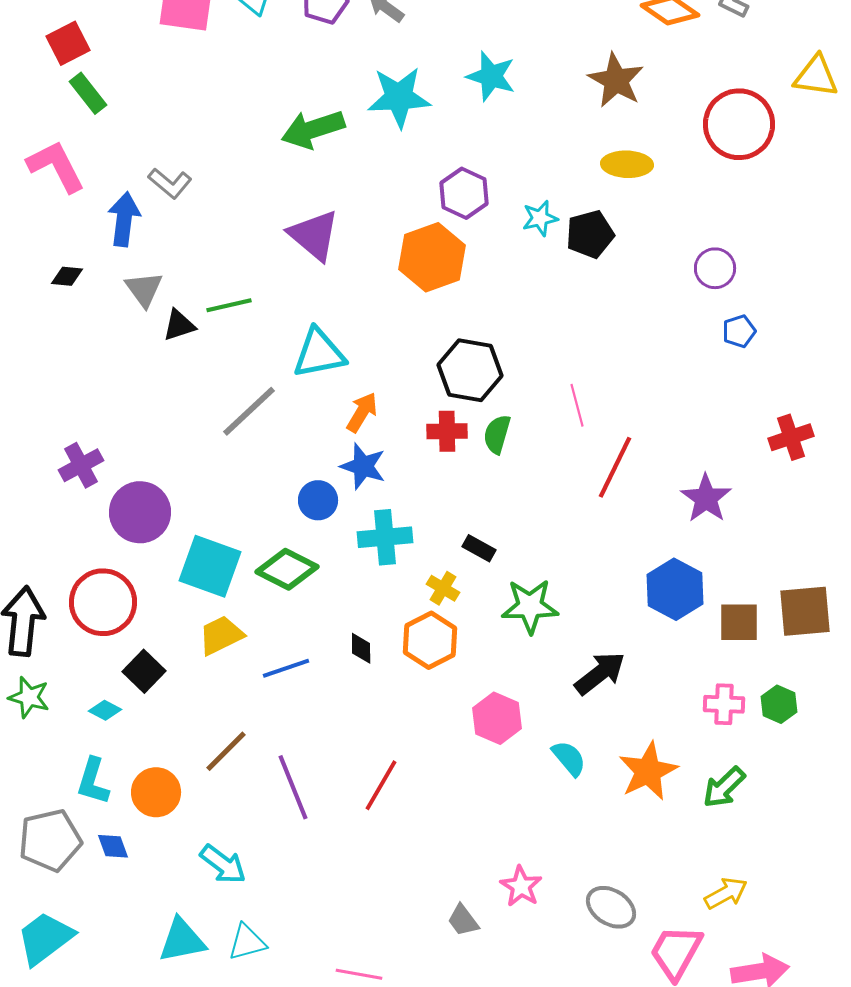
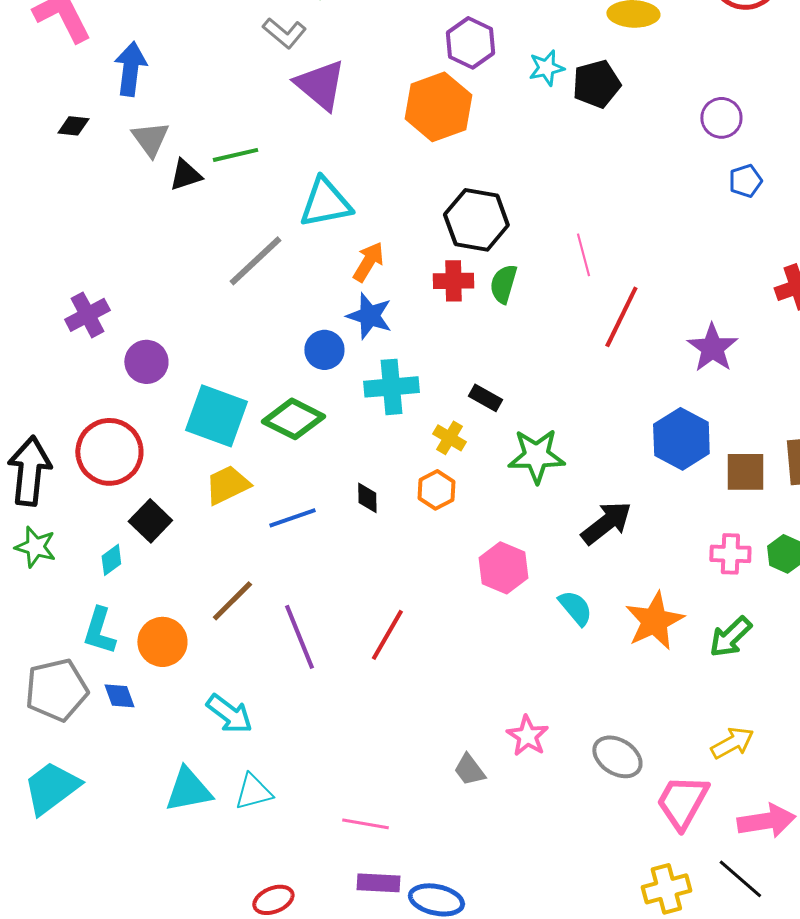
gray L-shape: (170, 183) -> (284, 33), moved
purple circle: (140, 512) -> (146, 362), size x0.7
orange hexagon: (430, 640) -> (436, 490), size x0.7
cyan diamond: (105, 710) -> (111, 560), turned -64

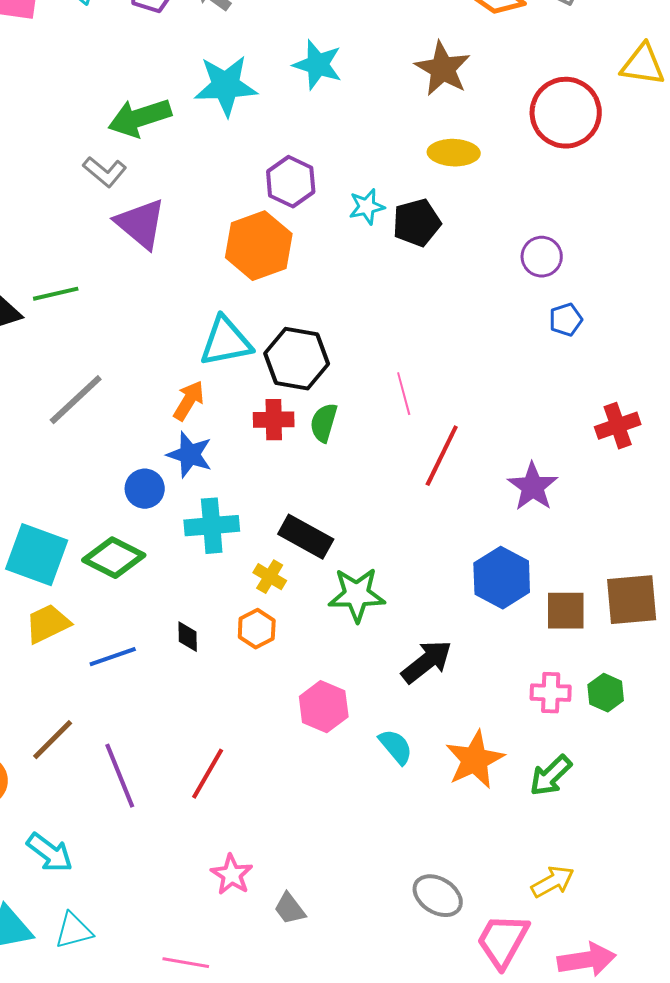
cyan triangle: (325, 203) -> (226, 342), moved
black rectangle: (485, 398) -> (306, 537), size x1.6
pink star: (527, 736) -> (232, 875), moved

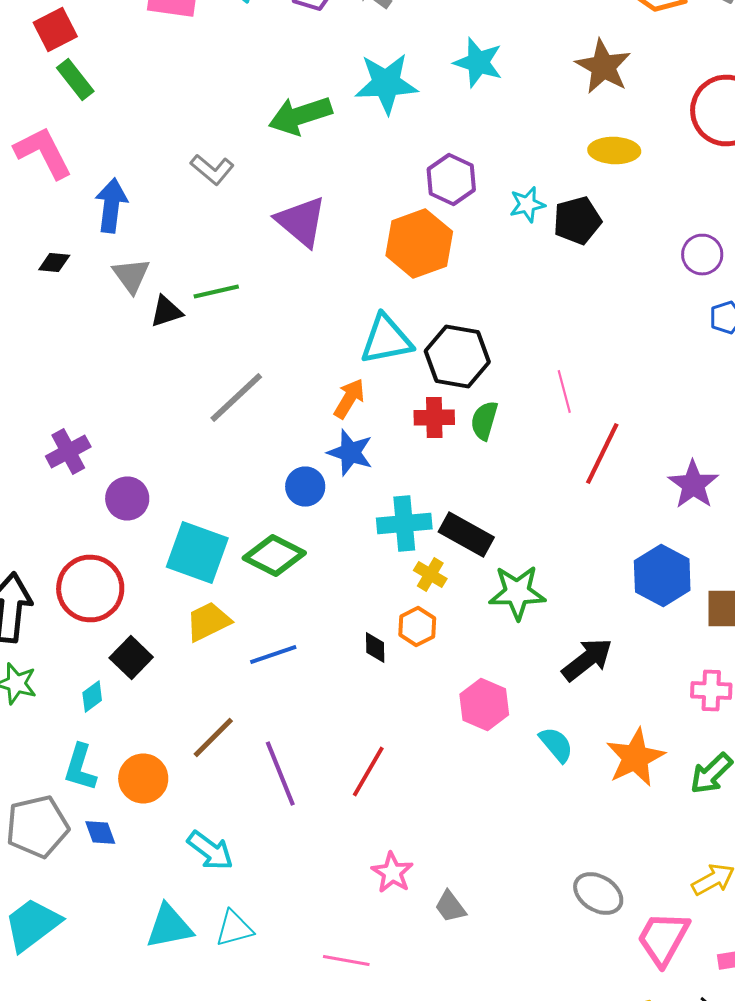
gray L-shape: (105, 172) -> (212, 170), moved
cyan cross: (212, 526) -> (404, 524), moved
black diamond: (188, 637) -> (375, 648), moved

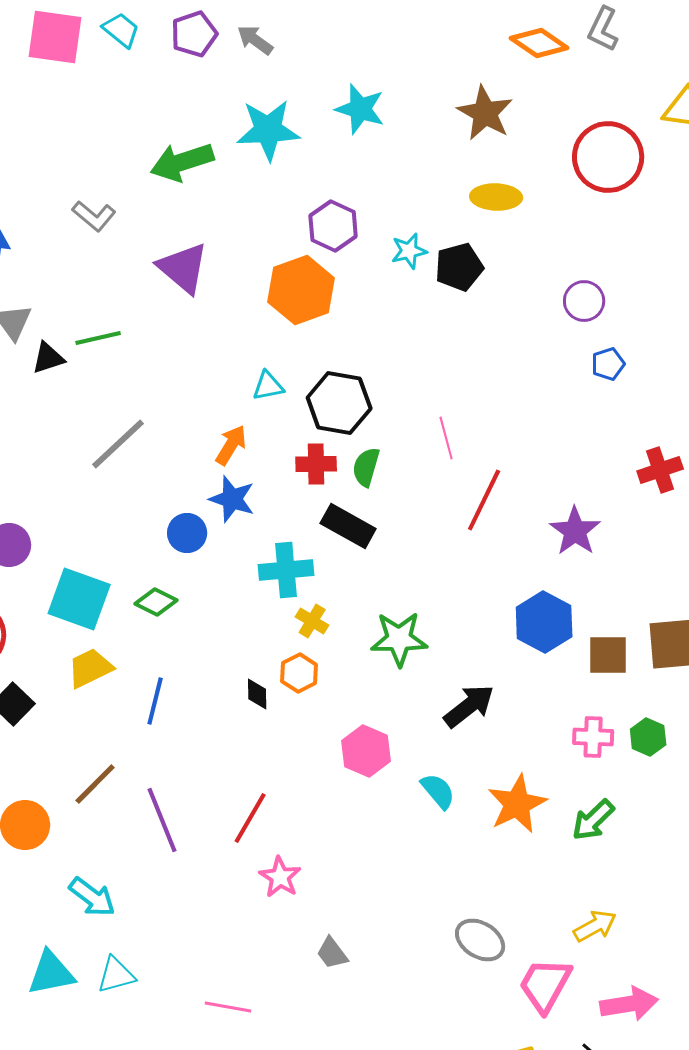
cyan triangle: (386, 340) -> (268, 386), size x0.6
black rectangle: (466, 534) -> (348, 526), moved
green diamond: (274, 556) -> (156, 602), size x0.7
blue line: (273, 654) -> (155, 701), turned -57
pink star: (392, 872) -> (280, 877), moved

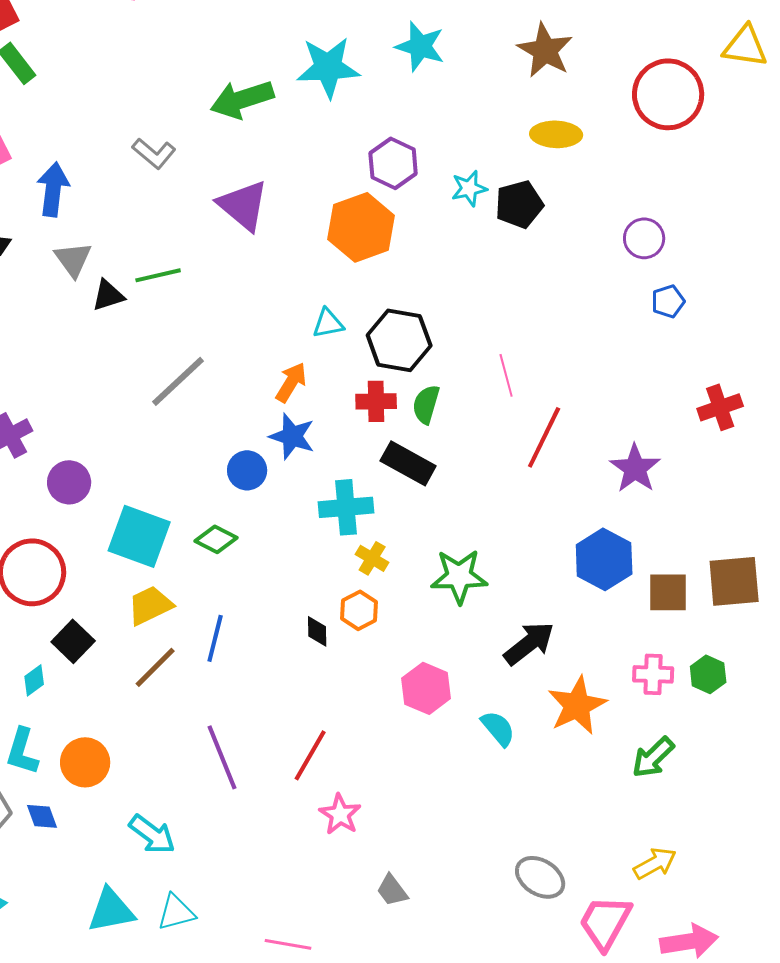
brown line: (95, 784) -> (155, 667), moved
orange star: (517, 804) -> (577, 705), moved

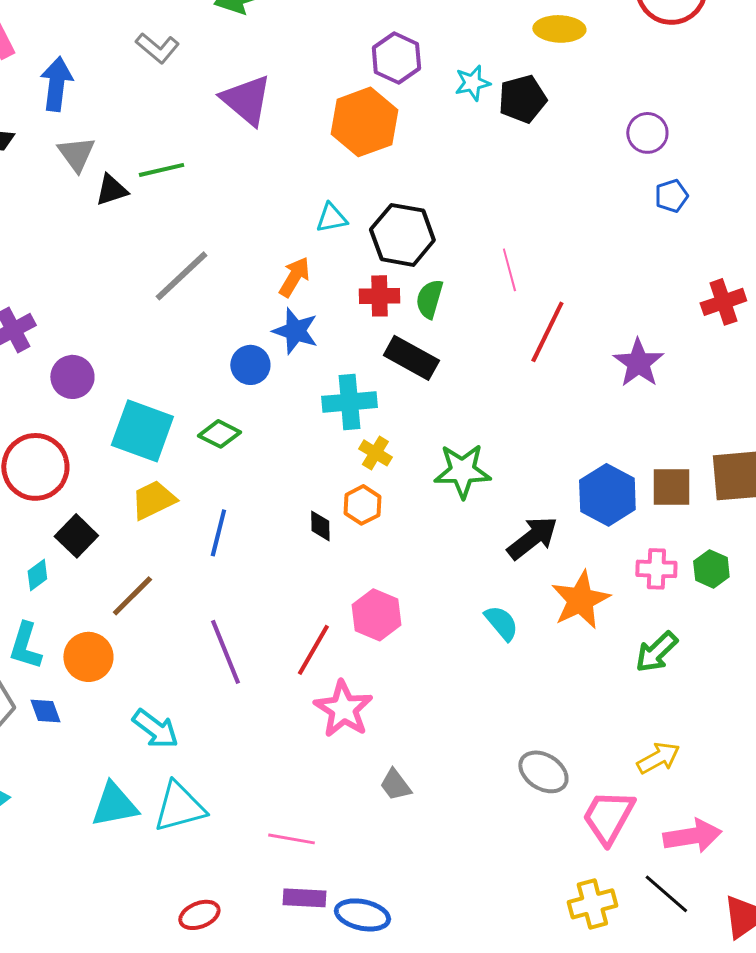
blue hexagon: (604, 559) -> (607, 495), moved
brown line: (155, 667) -> (132, 596), moved
pink hexagon: (426, 688) -> (376, 615), moved
pink star: (340, 814) -> (343, 709), size x1.4
cyan triangle: (176, 912) -> (179, 807), size x1.4

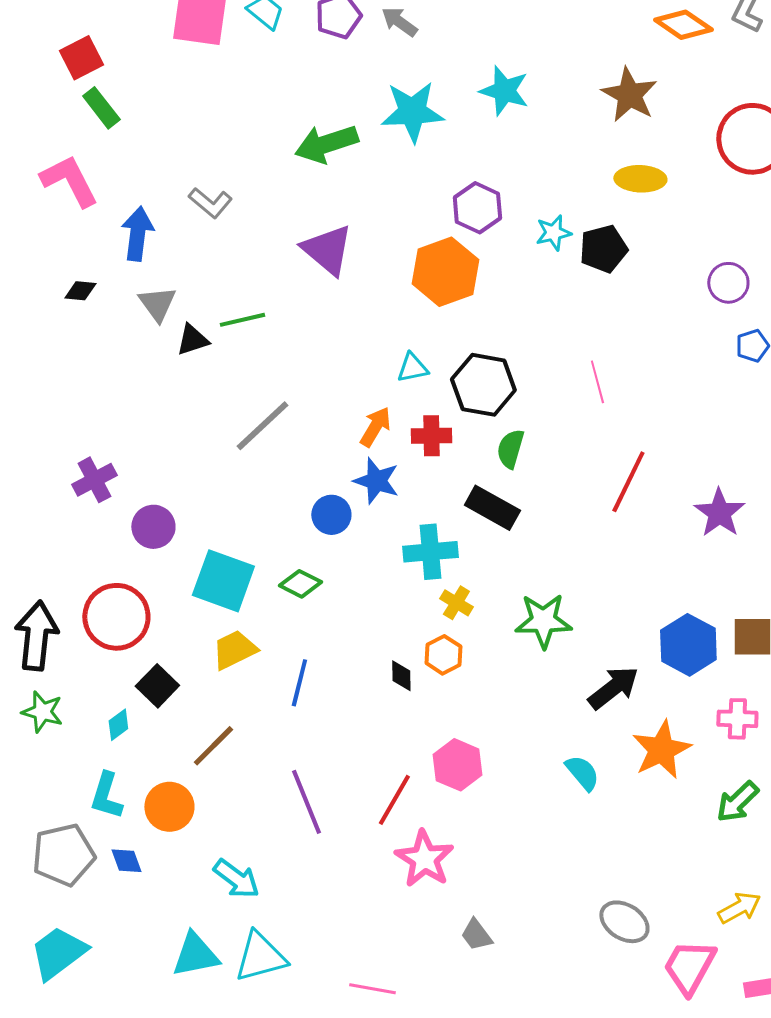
gray L-shape: (157, 48) -> (210, 203), moved
pink line: (509, 270) -> (597, 382), moved
red cross: (379, 296) -> (431, 436), moved

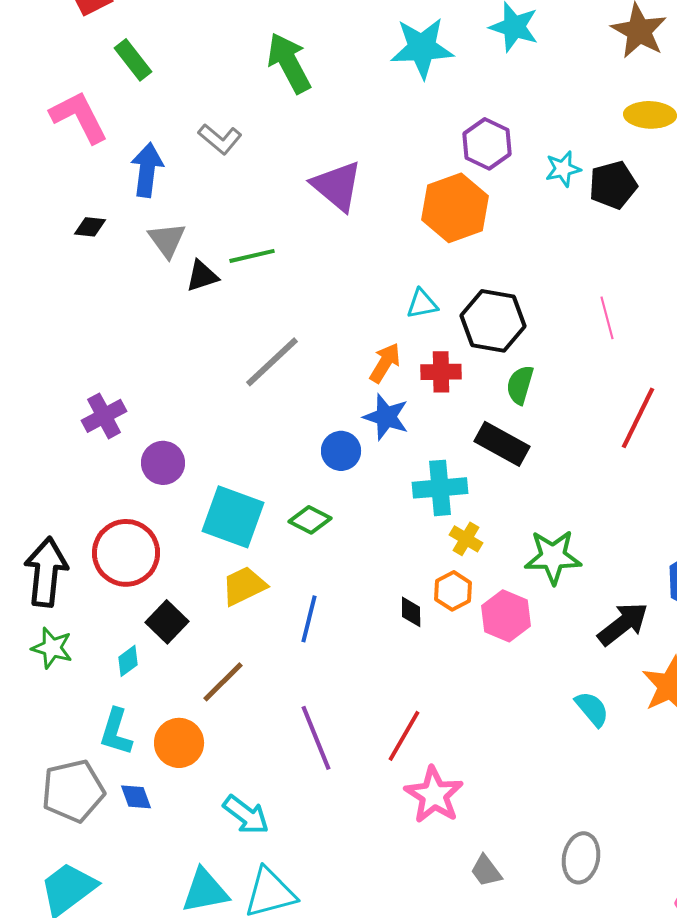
green rectangle: (101, 108) -> (133, 60), moved
green arrow: (326, 144) -> (289, 63), moved, turned 80
pink hexagon: (457, 765) -> (506, 616), moved
gray ellipse: (624, 922) -> (581, 858), moved, turned 69

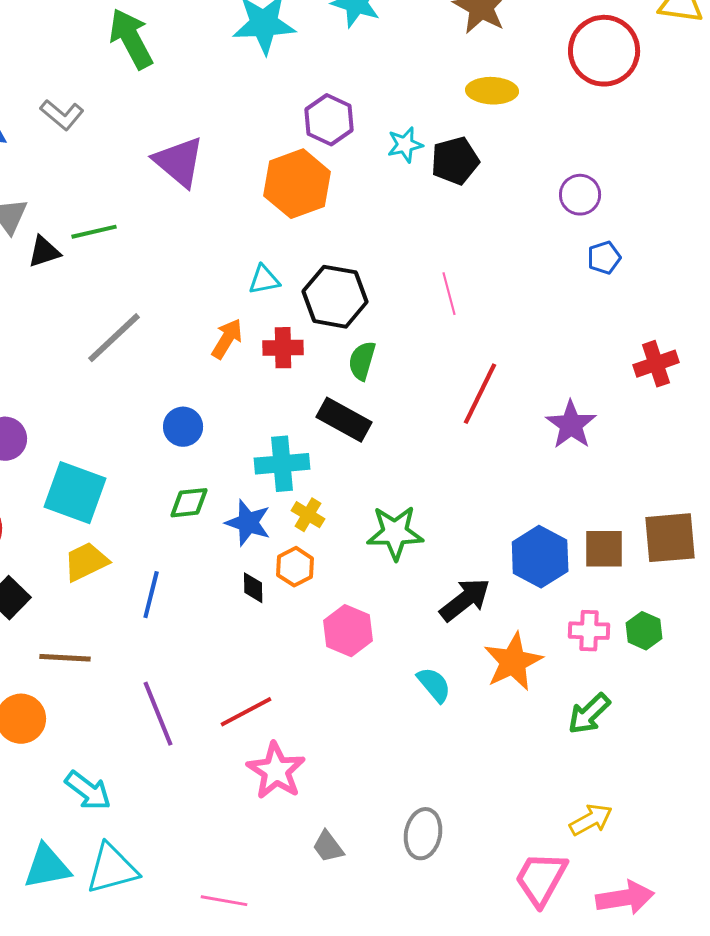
blue star: (386, 417) -> (248, 523), moved
green diamond: (310, 520) -> (189, 503), moved, turned -33
pink hexagon: (506, 616) -> (348, 631), moved
brown line: (223, 682) -> (65, 658), turned 48
red line: (404, 736) -> (246, 712), turned 32

